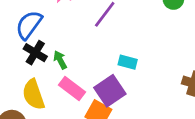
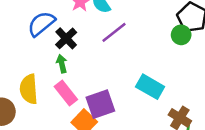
black cross: (35, 53) -> (66, 38), moved
cyan rectangle: (128, 62) -> (150, 87), moved, size x1.5

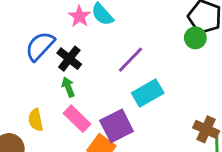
purple line: (114, 32) -> (130, 60), moved
cyan rectangle: (150, 87) -> (148, 93), moved, turned -52
yellow semicircle: (29, 89) -> (36, 120), size x0.7

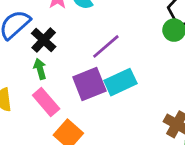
purple square: (117, 126) -> (89, 84), moved

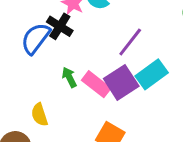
black cross: (44, 40) -> (60, 26), moved
pink rectangle: (46, 102) -> (96, 84), moved

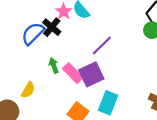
cyan rectangle: (152, 74) -> (108, 103), moved, turned -40
yellow semicircle: (39, 115) -> (28, 90), turned -140

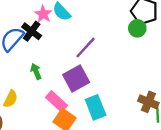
pink rectangle: (73, 73) -> (57, 101), moved
cyan rectangle: (108, 103) -> (96, 107), turned -40

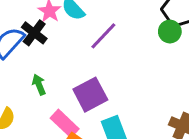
purple line: (86, 48) -> (103, 36), moved

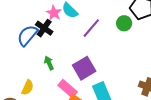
green circle: (170, 32) -> (124, 23), moved

